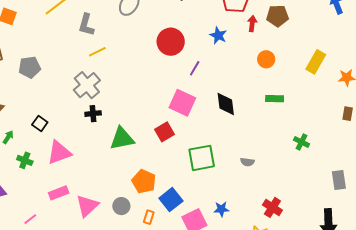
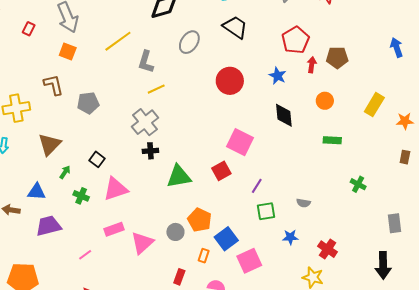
purple line: (195, 68) -> (257, 186), moved
black diamond: (226, 104) -> (284, 115), moved
green square: (202, 158) -> (266, 211), moved, size x0.7
gray circle: (121, 206) -> (175, 232), moved
blue star: (221, 209) -> (290, 237), moved

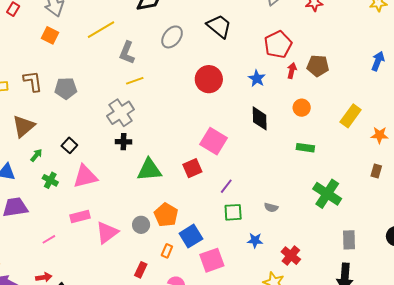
blue arrow: (397, 47) -> (378, 61), turned 36
brown L-shape: (53, 85) -> (33, 81), moved
green cross: (358, 184) -> (327, 194), size x1.8
gray rectangle: (395, 223) -> (349, 240), moved

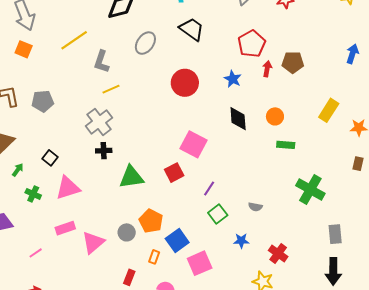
orange circle: (302, 108) -> (275, 116), moved
green square: (233, 212) -> (218, 214), turned -30

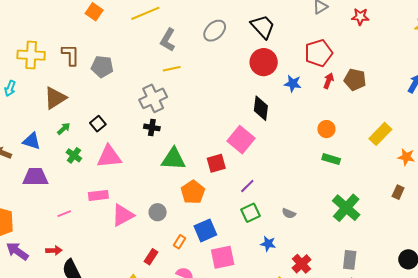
blue star: (233, 79) -> (293, 84), turned -30
red circle: (185, 83) -> (264, 62), moved
black diamond: (238, 119) -> (261, 108), moved
orange pentagon: (151, 221) -> (193, 192), moved
gray rectangle: (335, 234) -> (350, 260), moved

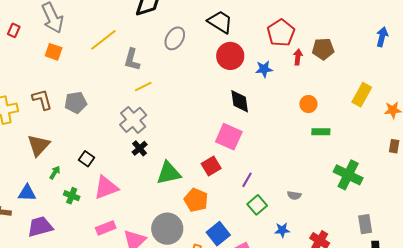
black cross: (152, 127) -> (140, 148), turned -35
gray circle: (158, 212) -> (167, 229), size x1.8

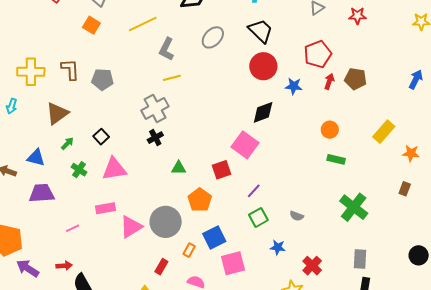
black diamond: (240, 101) -> (263, 112), turned 65
green triangle: (169, 173) -> (179, 168), size x0.6

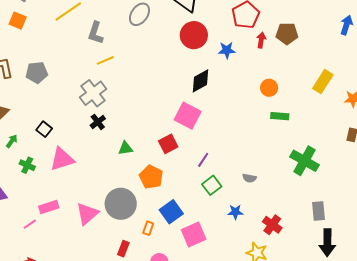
pink rectangle: (106, 208) -> (49, 207), moved

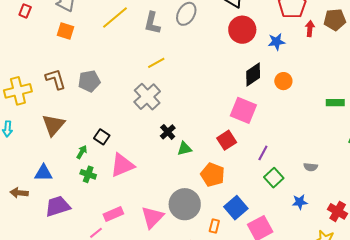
gray L-shape: (96, 33) -> (152, 23), moved
orange circle: (269, 88) -> (283, 81), moved
black cross: (98, 122) -> (168, 132), moved
green arrow: (12, 141) -> (82, 152), moved

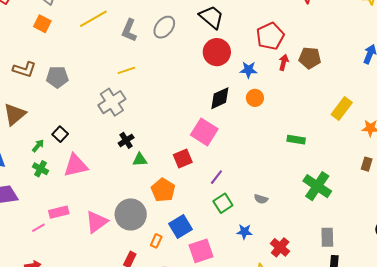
brown L-shape: (56, 79) -> (24, 69), turned 115
orange circle: (283, 81) -> (255, 98), moved

